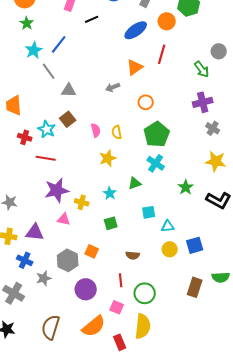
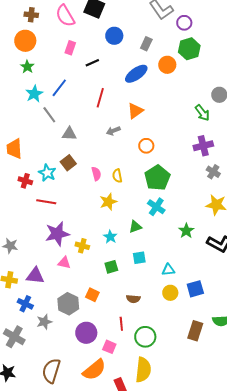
red line: (162, 54) -> (100, 98), moved
cyan square: (149, 212) -> (139, 258), moved
pink square: (117, 307) -> (109, 347), moved

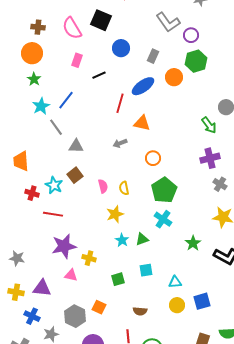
red line: (100, 98) -> (120, 103), moved
orange triangle: (135, 111) -> (142, 123), turned 48
cyan star: (110, 237) -> (122, 240), moved

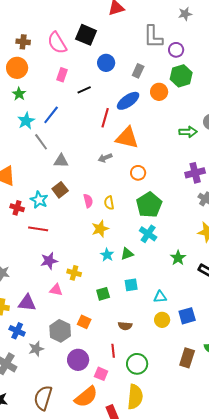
gray L-shape: (168, 22) -> (153, 37), turned 35
orange triangle: (142, 123) -> (127, 138), size x1.4
green arrow: (209, 125) -> (188, 132), moved, turned -54
purple star: (64, 246) -> (49, 261), size x0.7

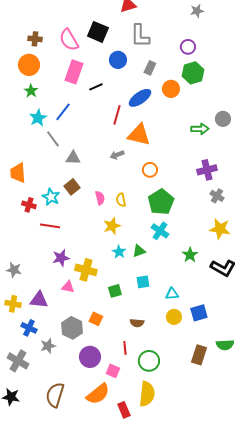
gray L-shape: (153, 37) -> (140, 36), moved
pink rectangle: (62, 75) -> (74, 72), size x1.6
yellow cross: (74, 273) -> (86, 270), size x1.5

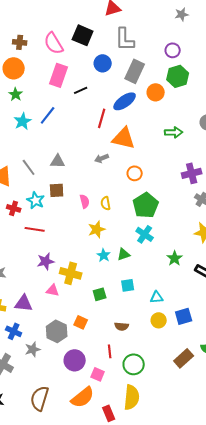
gray rectangle: (150, 68) -> (135, 71), size x1.6
green arrow: (200, 129) -> (174, 132), moved
gray line: (53, 139) -> (29, 167), moved
brown square: (72, 187) -> (57, 190), turned 35
brown rectangle: (199, 355) -> (184, 358), turned 30

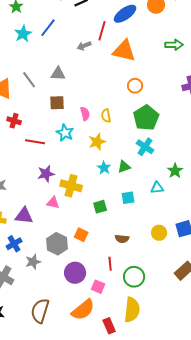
gray arrow: (102, 158) -> (84, 46), moved
cyan star: (36, 200) -> (65, 133), moved
cyan triangle: (157, 297) -> (157, 188), moved
blue cross: (14, 331) -> (14, 244), turned 35

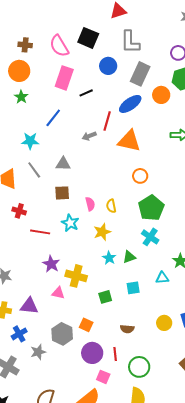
cyan star: (23, 34) -> (30, 141), moved, turned 30
purple star: (46, 174) -> (51, 264), turned -30
purple circle: (75, 273) -> (92, 353), moved

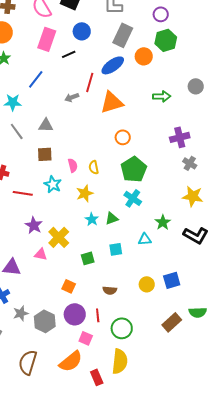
blue circle: (108, 66) -> (82, 31), moved
orange triangle: (129, 141) -> (112, 102), turned -30
yellow cross: (76, 276) -> (59, 237), turned 30
gray hexagon: (62, 334) -> (45, 321), moved

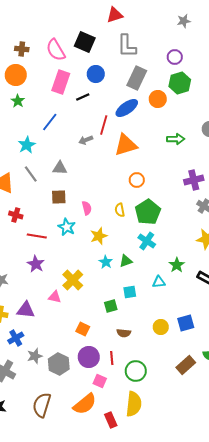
cyan star: (13, 102) -> (27, 145), turned -30
yellow semicircle: (94, 167) -> (120, 210), moved
purple star: (34, 225) -> (36, 264), moved
green square: (88, 258) -> (111, 306), moved

